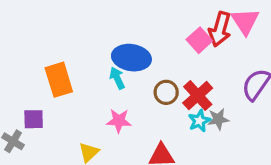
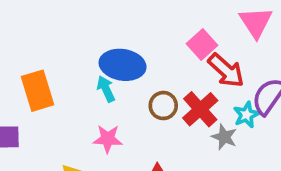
red arrow: (220, 29) -> (226, 70), moved, turned -64
gray star: (218, 119) -> (224, 137), turned 30
cyan star: (199, 121) -> (246, 115), moved

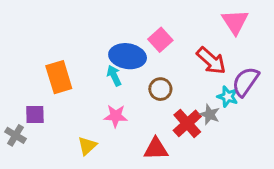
pink square: (202, 45) -> (160, 40), moved
red cross: (200, 109) -> (187, 123), moved
cyan star: (246, 115) -> (228, 97), turned -30

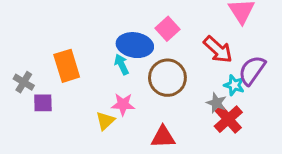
brown circle: (160, 89) -> (167, 78), size x1.6
red cross: (187, 123) -> (228, 119), moved
gray cross: (15, 135) -> (24, 82), moved
yellow triangle: (87, 146) -> (105, 121), moved

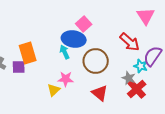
pink square: (167, 29) -> (84, 24), moved
purple square: (43, 103) -> (19, 67), moved
red triangle: (163, 137) -> (100, 93), moved, turned 42

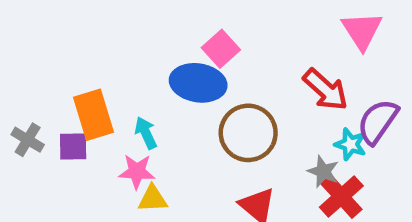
cyan arrow: (65, 52) -> (146, 133), moved
pink star: (66, 79) -> (137, 172), moved
yellow triangle: (54, 90) -> (153, 199), turned 40

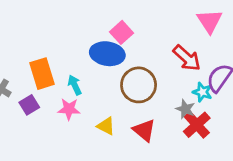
purple square: (73, 147) -> (29, 105), moved, turned -30
yellow triangle: (153, 199) -> (106, 126), moved, turned 30

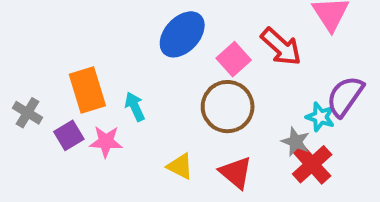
pink square: (121, 32) -> (234, 59), moved
blue ellipse: (107, 54) -> (182, 34), moved, turned -56
red arrow: (187, 58) -> (281, 47), moved
pink star: (69, 109) -> (106, 142), moved

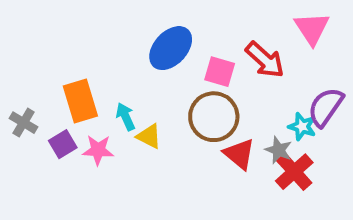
pink square: (234, 59) -> (220, 72), turned -32
yellow triangle: (180, 166) -> (149, 136), moved
red triangle: (236, 173) -> (239, 154), moved

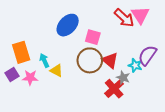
red arrow: (265, 60) -> (124, 18), moved
red triangle: (239, 154) -> (110, 60), moved
red cross: (294, 172) -> (114, 89), moved

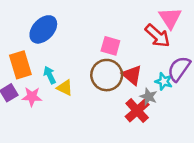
red arrow: (124, 18) -> (157, 36), moved
blue ellipse: (68, 25) -> (43, 29), moved

